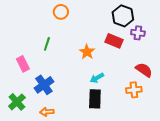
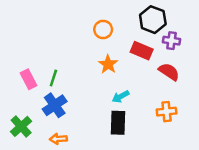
orange circle: (61, 12) -> (103, 29), moved
green line: (47, 44) -> (53, 78), moved
red semicircle: (144, 70) -> (169, 72), moved

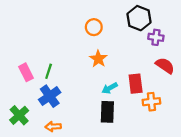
red rectangle: (142, 51) -> (136, 84), moved, turned 60
red semicircle: (169, 72) -> (165, 66), moved

